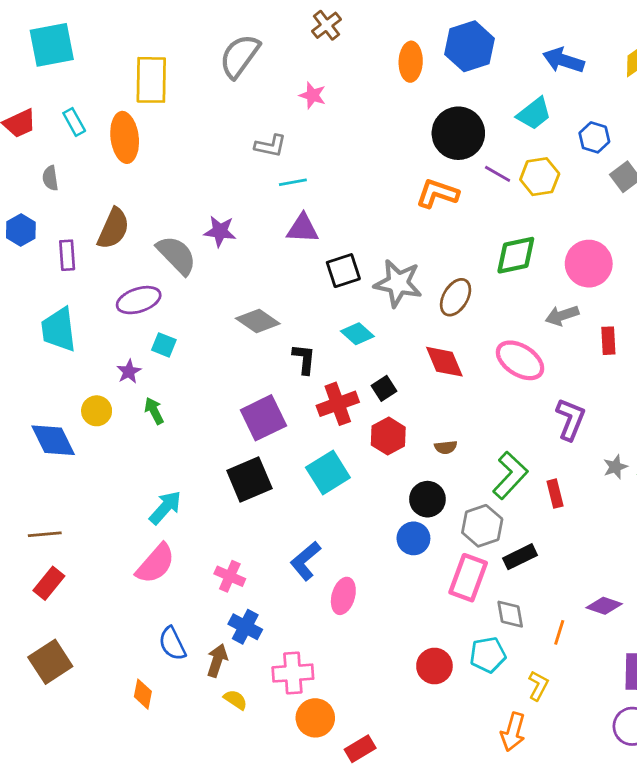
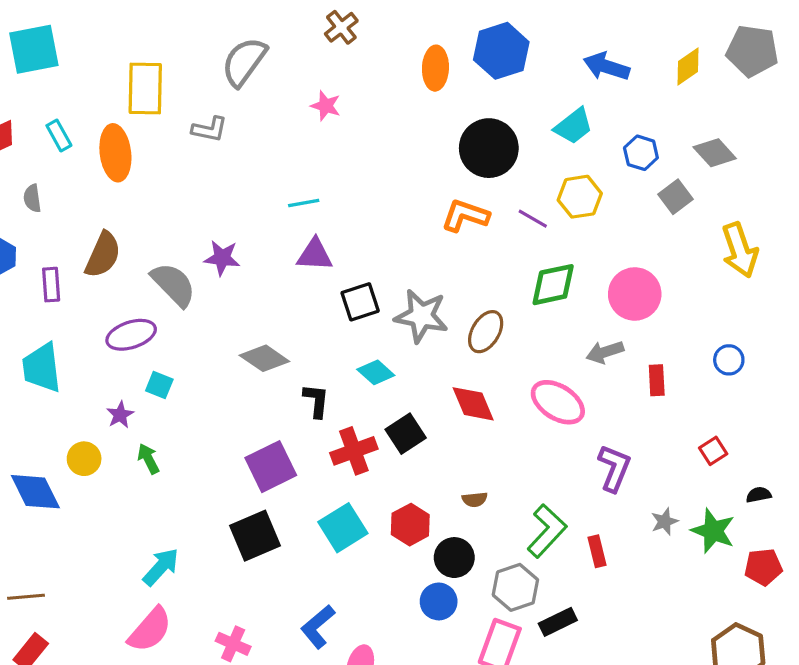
gray L-shape: (270, 146) -> (210, 129), moved
purple line: (498, 174) -> (533, 219), moved
black square: (384, 388) -> (406, 434), size x1.4
red hexagon: (388, 436) -> (410, 525), moved

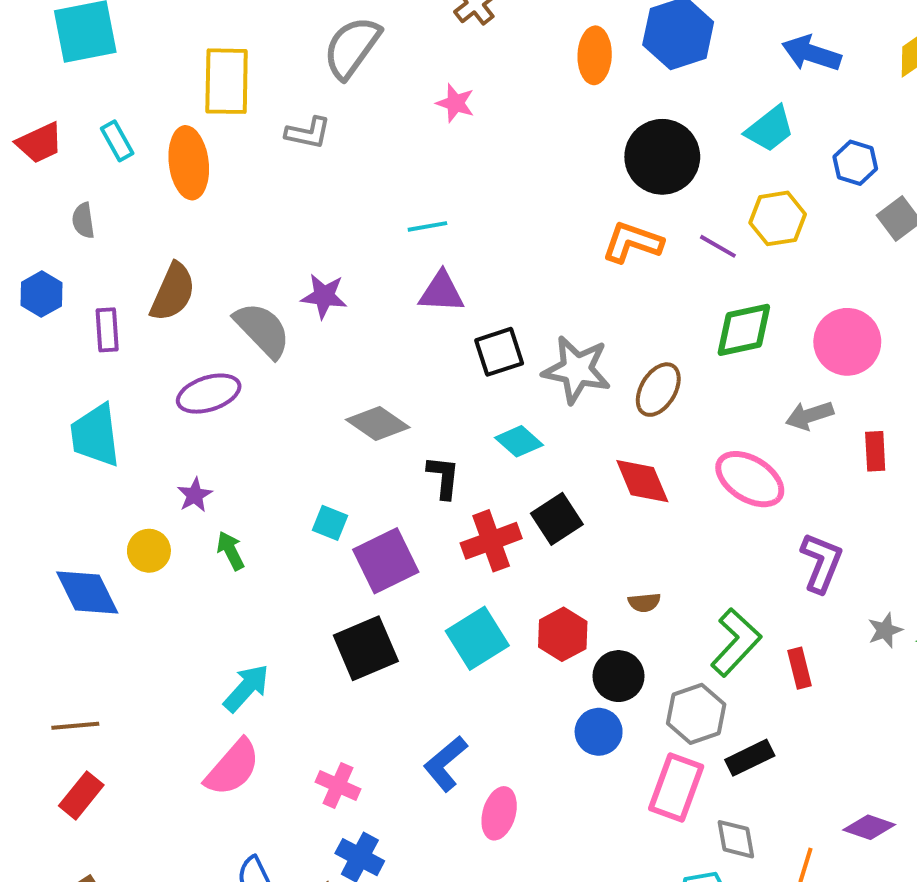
cyan square: (159, 385) -> (330, 523), moved

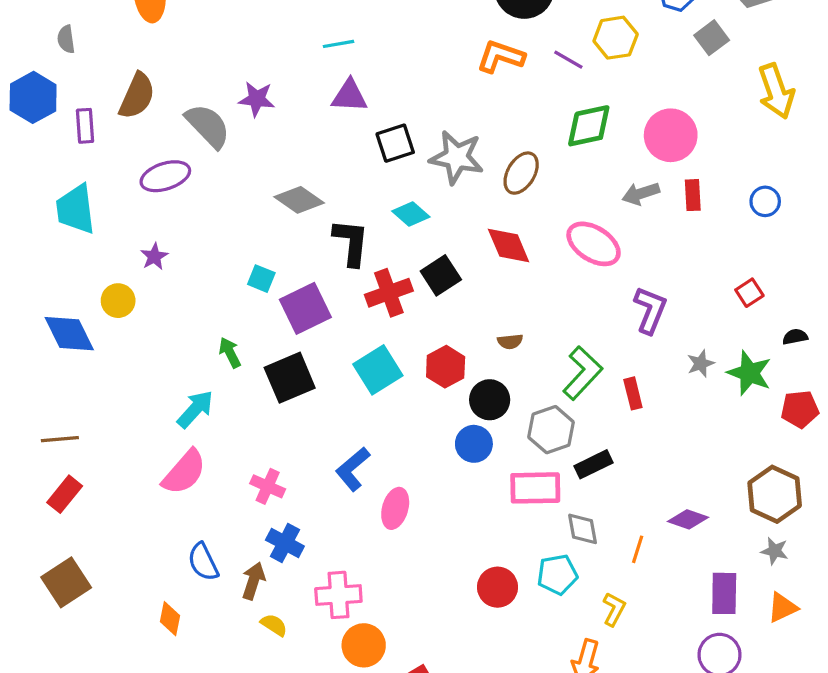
blue hexagon: (41, 294) -> (33, 97), size x1.4
red rectangle: (875, 451) -> (693, 195), moved
black L-shape: (443, 477) -> (351, 242), size x1.4
green arrow: (231, 551) -> (230, 353), moved
pink rectangle: (676, 787) -> (535, 488), turned 69

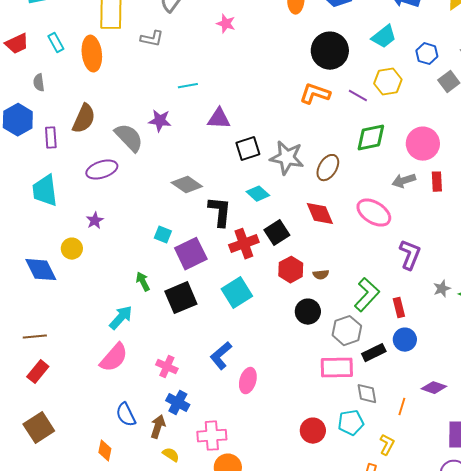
cyan line: (338, 44) -> (188, 86), moved
red hexagon: (446, 367) -> (291, 270), moved
blue circle: (474, 444) -> (405, 340), moved

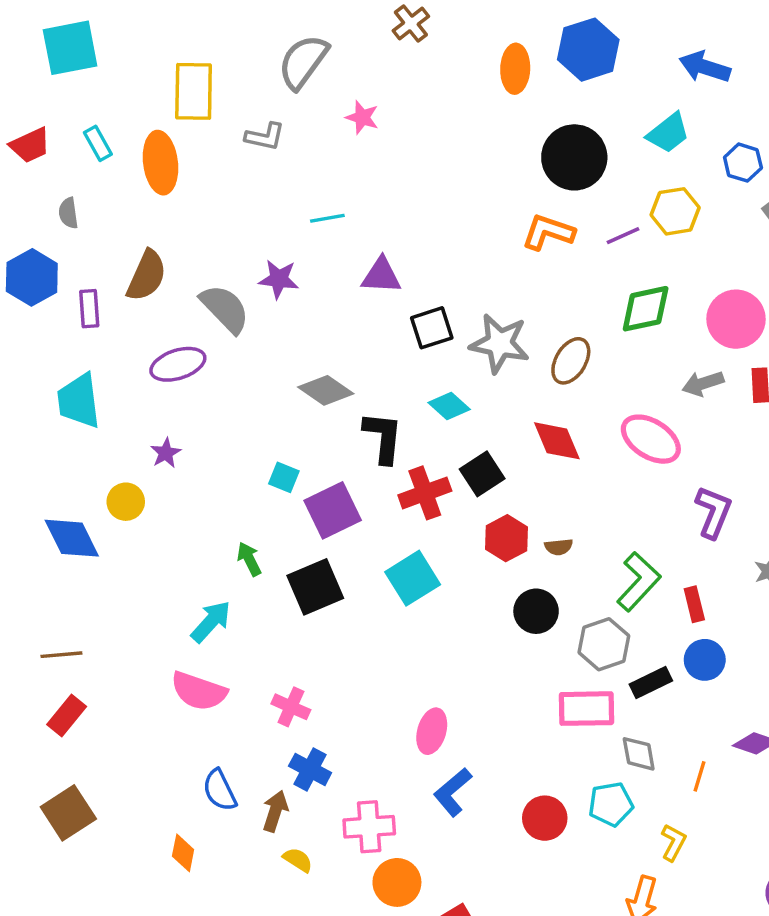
pink star: (226, 24) -> (362, 117), moved
purple line: (358, 96) -> (623, 236), turned -54
blue L-shape: (221, 356) -> (453, 792), moved
pink semicircle: (114, 358) -> (199, 691), turned 68

